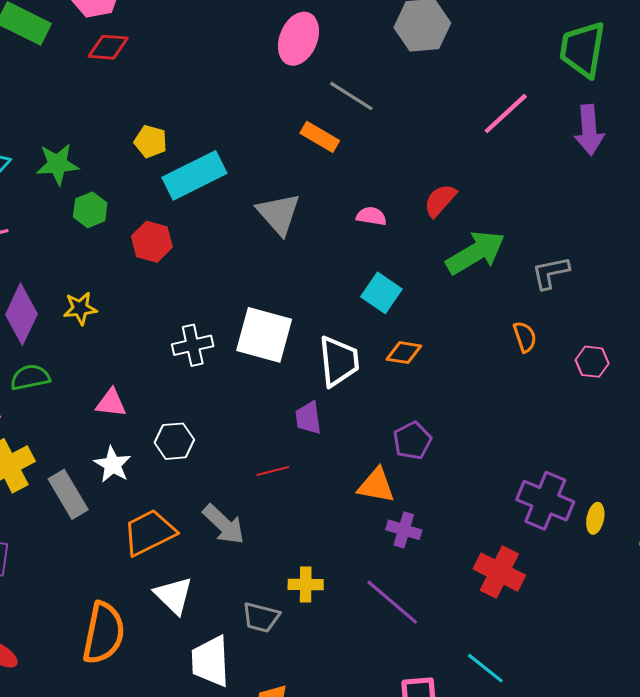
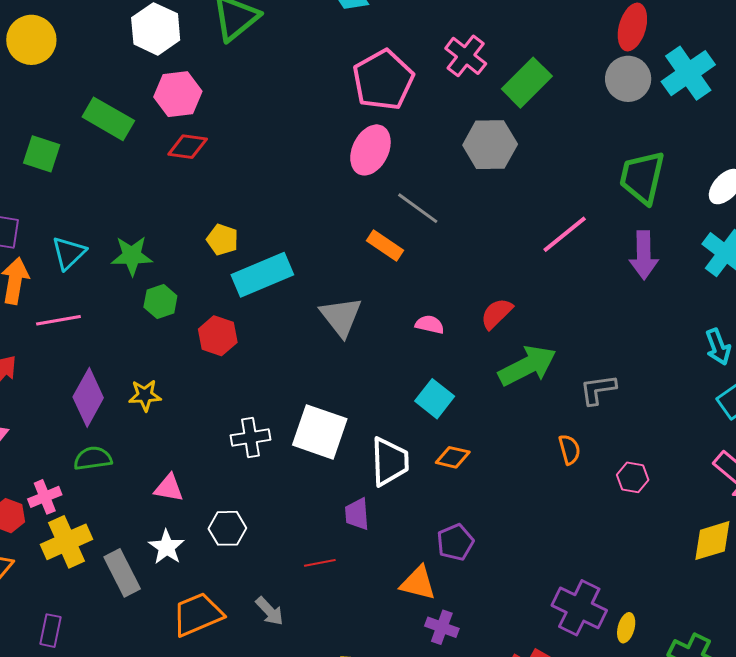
gray arrow: (224, 524) -> (270, 611), size x0.7

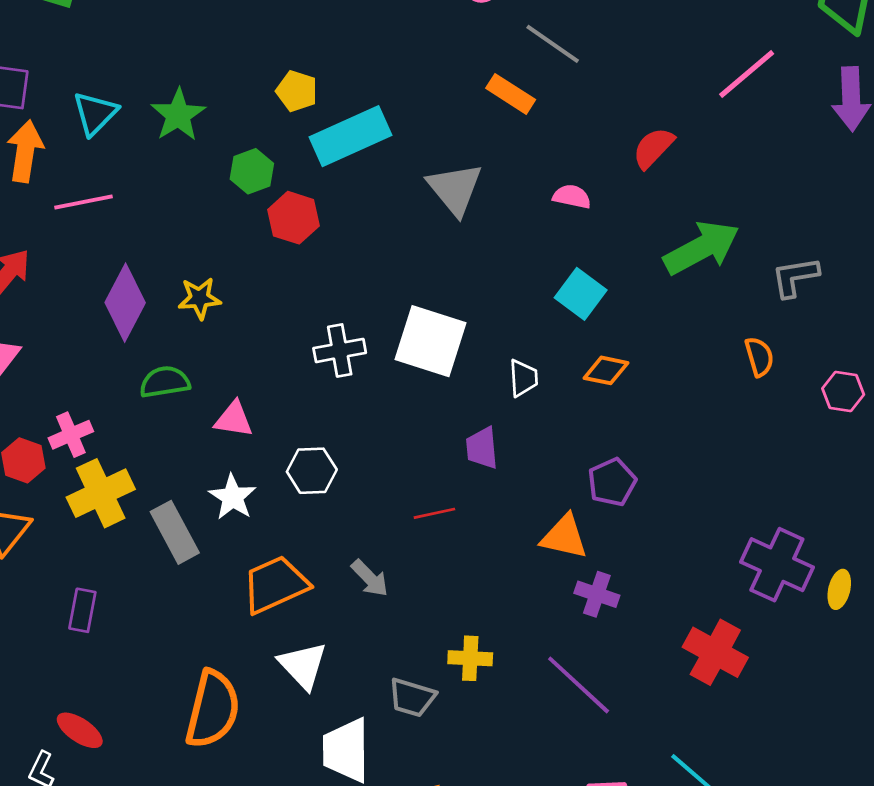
green star: (132, 256) -> (178, 115), turned -30
green hexagon: (160, 302) -> (252, 171), moved
red semicircle: (496, 314) -> (653, 148), moved
green semicircle: (93, 458) -> (165, 382), moved
white trapezoid: (390, 462) -> (523, 378), size x0.6

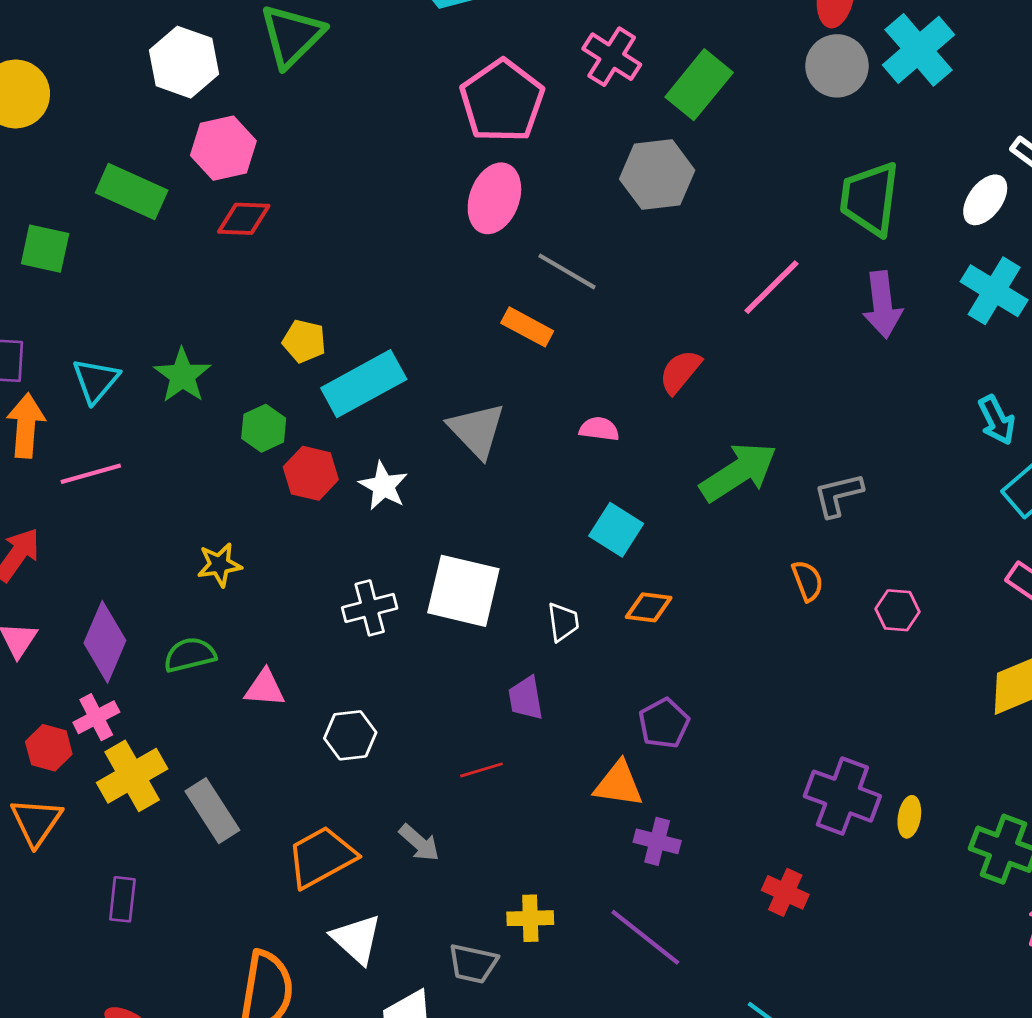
purple diamond: (125, 303) -> (105, 642), moved
white star: (233, 497) -> (383, 486), moved
red cross: (715, 652) -> (785, 892), size x0.7

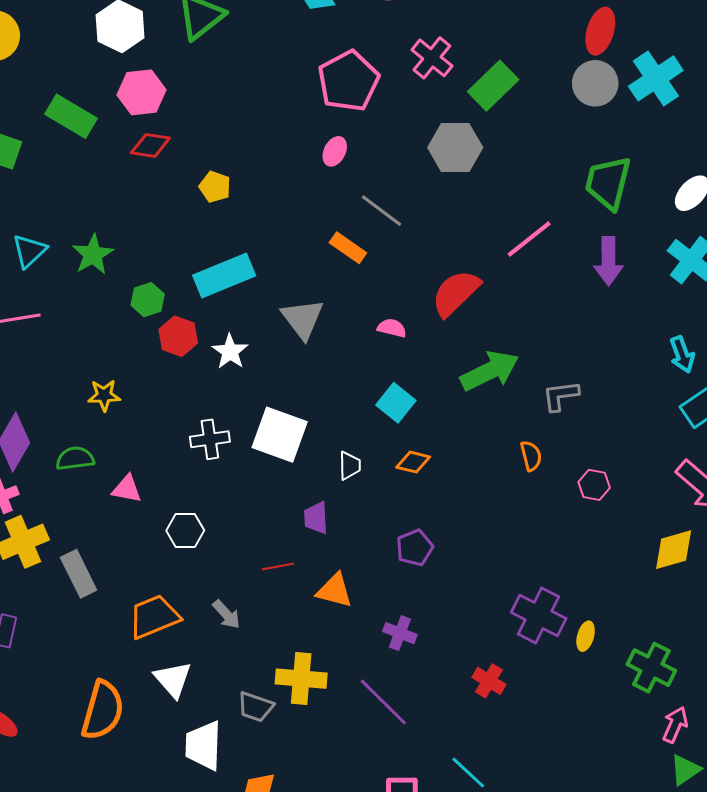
pink ellipse: (494, 198) -> (335, 151), size x0.6
yellow pentagon: (304, 341) -> (215, 187), moved
red semicircle: (680, 372) -> (456, 293), size x1.5
orange triangle: (619, 784) -> (335, 591), moved
yellow cross: (530, 918) -> (301, 679), size x1.5

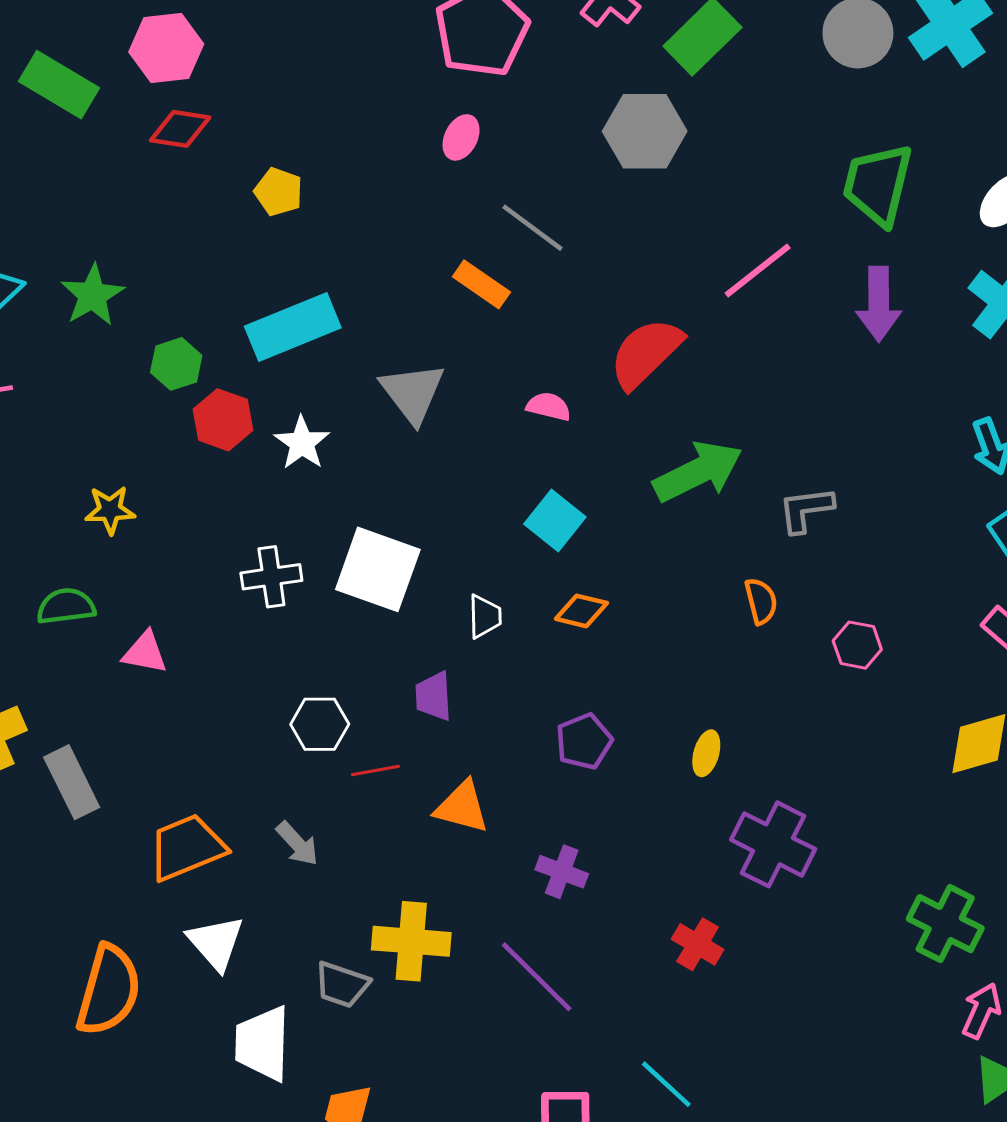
white hexagon: (185, 530) -> (320, 724), moved
yellow ellipse: (586, 636) -> (706, 753), moved

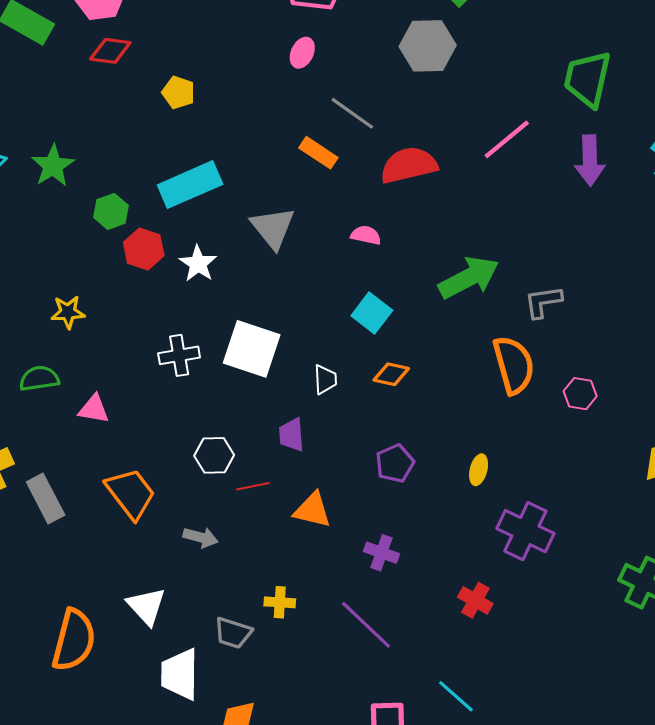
red semicircle: (646, 353) -> (409, 165), moved, turned 32
orange semicircle: (761, 601) -> (514, 365), size x1.8
gray arrow: (297, 844) -> (201, 537), turned -32
orange trapezoid: (187, 847) -> (131, 493), moved, turned 76
yellow cross: (411, 941) -> (280, 602), size x0.6

